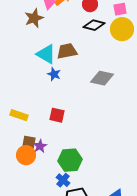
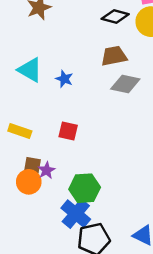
brown trapezoid: (67, 51) -> (114, 56), moved
cyan triangle: (46, 54) -> (30, 70), moved
blue cross: (63, 180) -> (76, 214), size x1.6

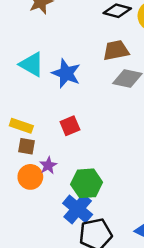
blue star: (64, 79) -> (66, 73), size x1.6
red square: (68, 131) -> (70, 126), turned -36
brown square: (33, 165) -> (26, 146), moved

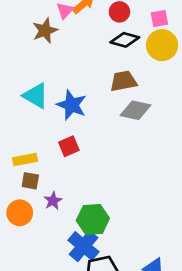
yellow rectangle: (21, 126) -> (25, 160), turned -30
red square: (70, 126) -> (69, 146), moved
orange circle: (30, 177) -> (20, 213), moved

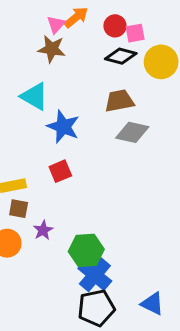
pink square: (159, 19) -> (135, 33), moved
brown star: (45, 31) -> (52, 49), moved, turned 30
cyan triangle: (36, 96) -> (34, 96), moved
blue cross: (84, 246) -> (95, 275), moved

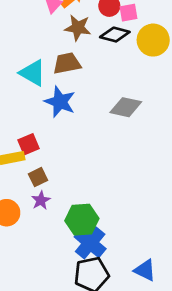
brown star: (52, 49) -> (78, 28), moved
brown trapezoid: (119, 101) -> (67, 63), moved
red square: (60, 171) -> (28, 144), moved
brown square: (19, 209) -> (38, 177), moved, turned -36

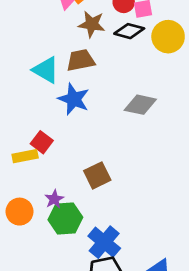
red square: (28, 144) -> (42, 142), turned -30
brown square: (38, 177) -> (97, 175), moved, size x1.4
green hexagon: (82, 220) -> (65, 219), moved

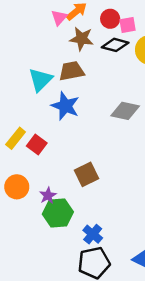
cyan triangle: (46, 70) -> (40, 80), turned 45
yellow rectangle: (25, 156) -> (16, 138), moved, turned -40
orange circle: (20, 212) -> (17, 187), moved
blue cross: (104, 242) -> (93, 234), size x0.7

